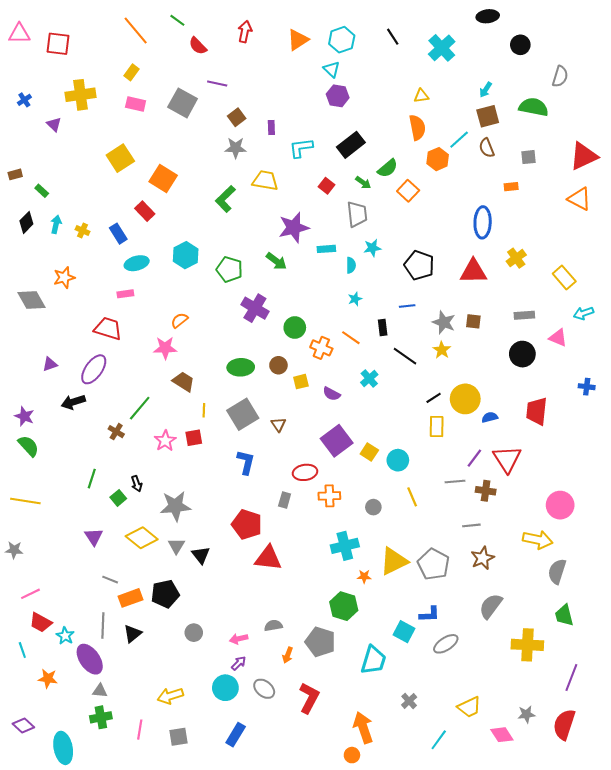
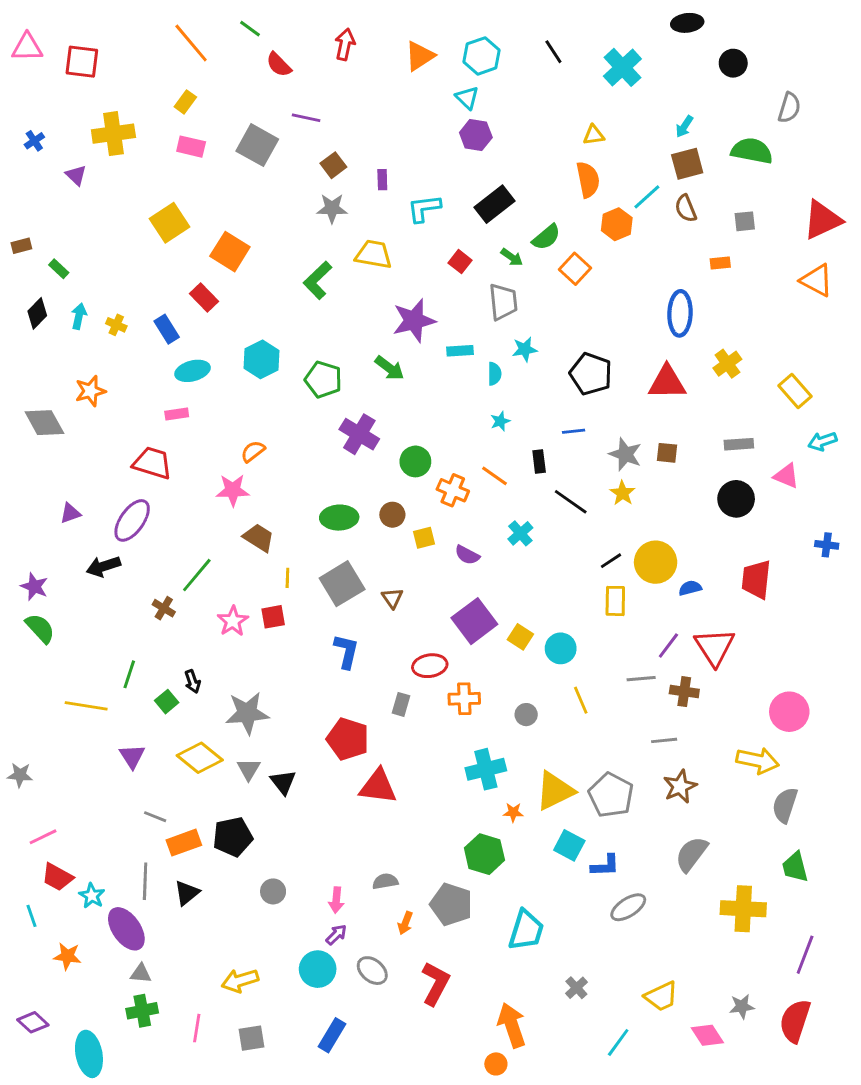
yellow line: (25, 501) -> (86, 706), moved
cyan square: (404, 632) -> (569, 845), moved
pink arrow: (239, 639) -> (336, 900), turned -72

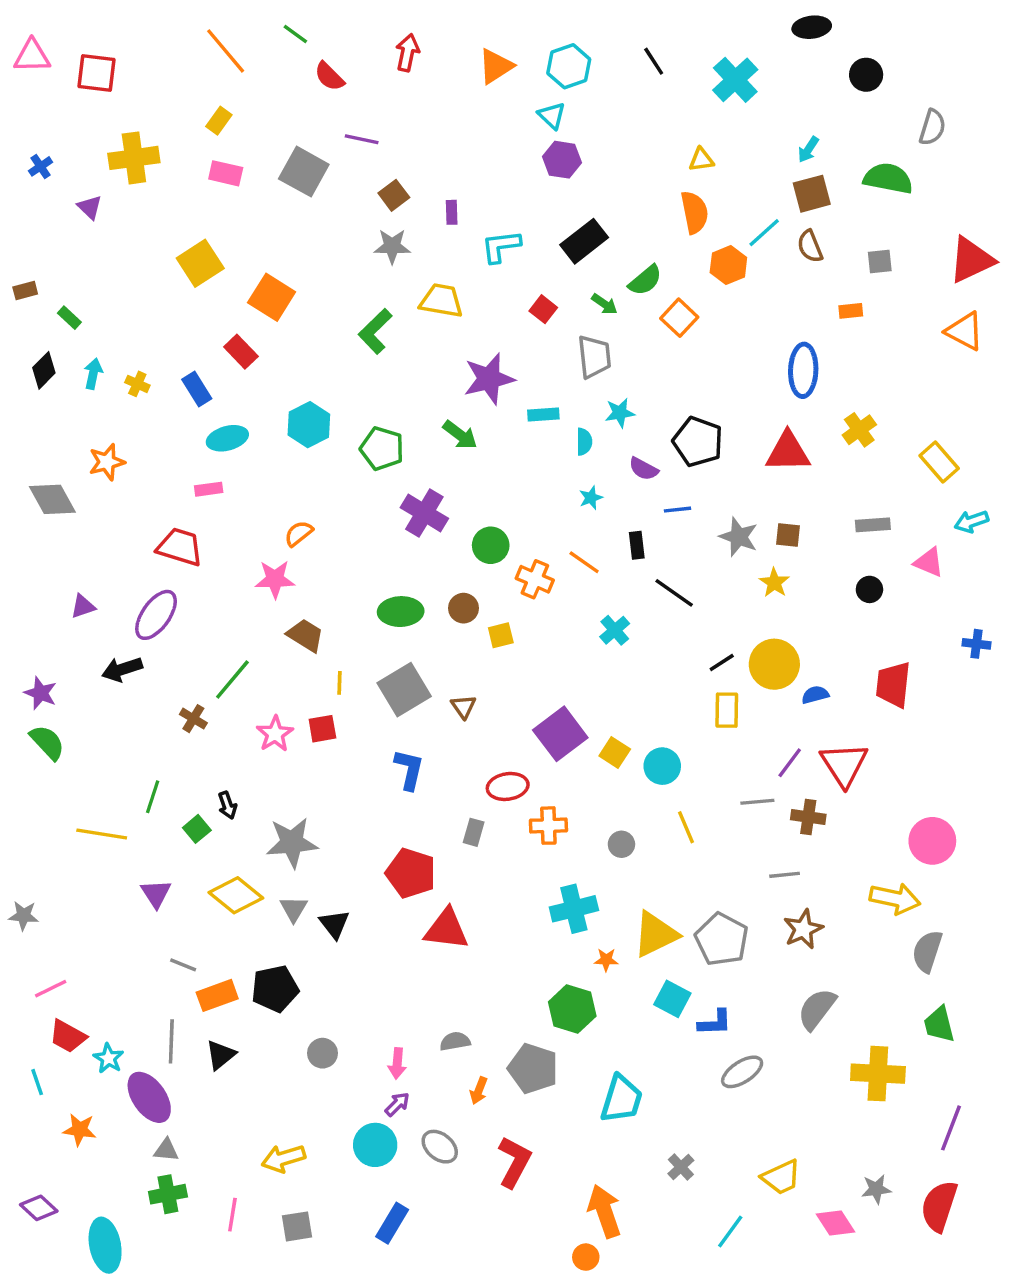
yellow star: (622, 493) -> (774, 583), moved
black circle: (736, 499) -> (869, 589), size x0.6
purple semicircle: (467, 555) -> (644, 469), moved

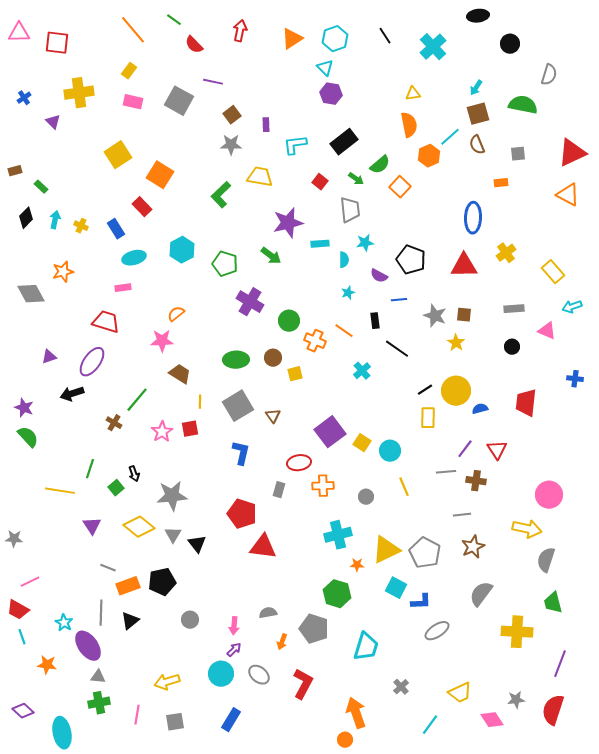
red triangle: (844, 764) -> (497, 450), size x0.7
red trapezoid: (68, 1036) -> (18, 610), moved

